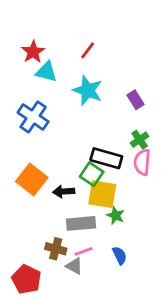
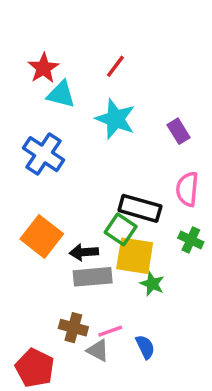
green cross: (140, 140) -> (191, 240), moved, turned -30
pink semicircle: (142, 162) -> (187, 189), moved
gray rectangle: (81, 223) -> (93, 277), moved
blue semicircle: (120, 255) -> (145, 347), moved

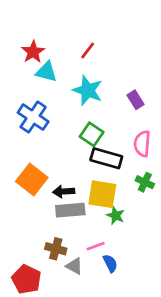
green square: (121, 229) -> (92, 134), moved
pink line: (110, 331) -> (96, 246), moved

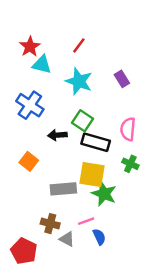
purple rectangle: (136, 100) -> (122, 79), moved
orange square: (32, 180) -> (29, 161), size x0.7
black arrow: (64, 192) -> (57, 135), moved
green star: (116, 215) -> (104, 194), size x1.5

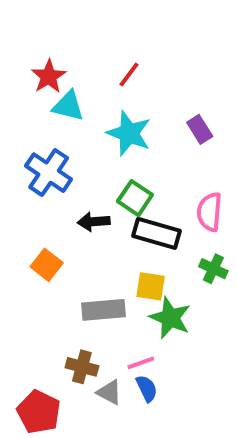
yellow square: (92, 175) -> (151, 286), size x0.7
blue semicircle: (99, 237) -> (147, 388), moved

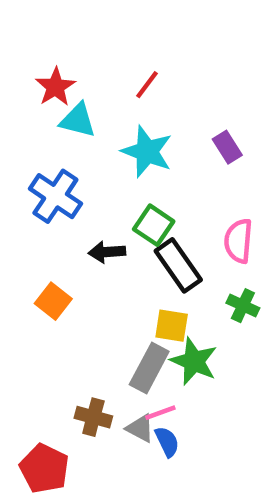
black rectangle: (156, 233) -> (178, 265), turned 39
gray rectangle: (104, 310) -> (149, 368), moved, turned -57
gray triangle: (109, 392) -> (140, 428), moved

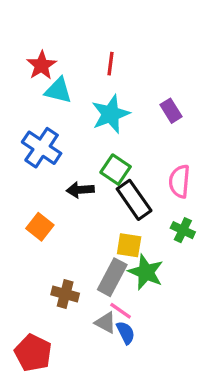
red line: (147, 85) -> (111, 64), turned -30
cyan star: (147, 152) -> (111, 114), turned 30
pink line: (160, 413) -> (121, 311), turned 55
brown cross: (93, 417) -> (65, 294), moved

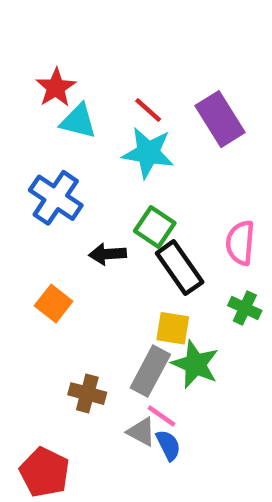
red line: (111, 64) -> (148, 110), moved, turned -55
purple rectangle: (171, 111) -> (220, 119), moved, size x1.6
cyan star: (111, 114) -> (148, 153), turned 30

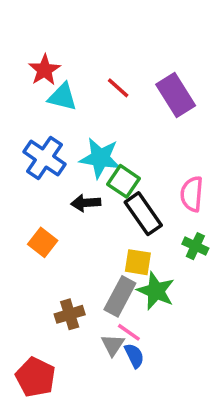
cyan star: (148, 153) -> (100, 158), moved
brown cross: (87, 394) -> (70, 314), turned -32
gray triangle: (141, 432) -> (113, 345), turned 35

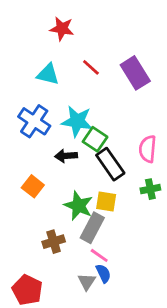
red star: (44, 70) -> (62, 29), moved, turned -30
green cross: (195, 246) -> (150, 189), turned -36
green star: (156, 291) -> (78, 206), moved
gray triangle: (113, 345) -> (87, 282), moved

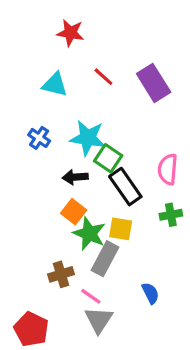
blue cross: (34, 121) -> (39, 138), size x0.6
orange square: (33, 186) -> (74, 212), moved
pink line: (99, 255) -> (91, 296), moved
blue semicircle: (103, 273) -> (150, 293), moved
gray triangle: (87, 282) -> (99, 320), size x1.4

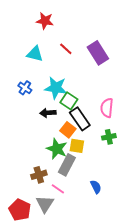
orange square: (74, 212) -> (68, 130), moved
gray triangle: (99, 320) -> (45, 204), moved

